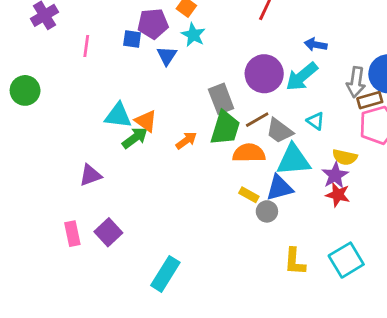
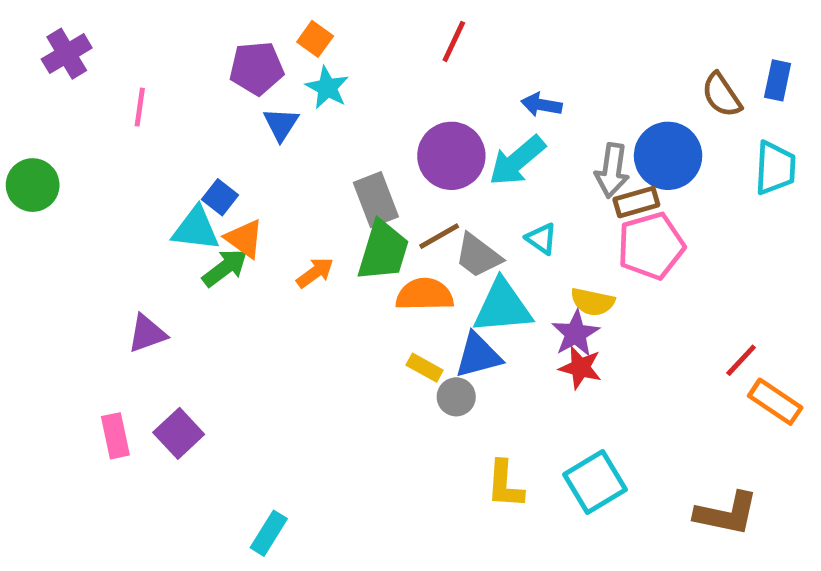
blue square: (132, 39) -> (220, 197), moved, turned 30
cyan rectangle: (165, 274) -> (269, 533), moved, size x0.7

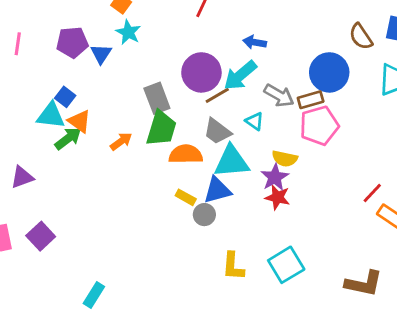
purple pentagon: (257, 68) -> (72, 42), moved
gray arrow: (612, 170) -> (279, 95), moved, turned -68
brown line: (439, 236) -> (217, 95), moved

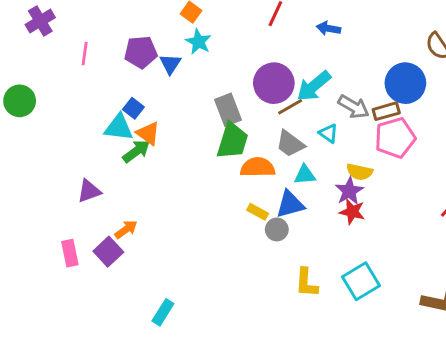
blue arrow: (255, 42) -> (329, 28), moved
orange arrow: (121, 141) -> (126, 229), moved
cyan triangle: (232, 161) -> (305, 175), size x0.6

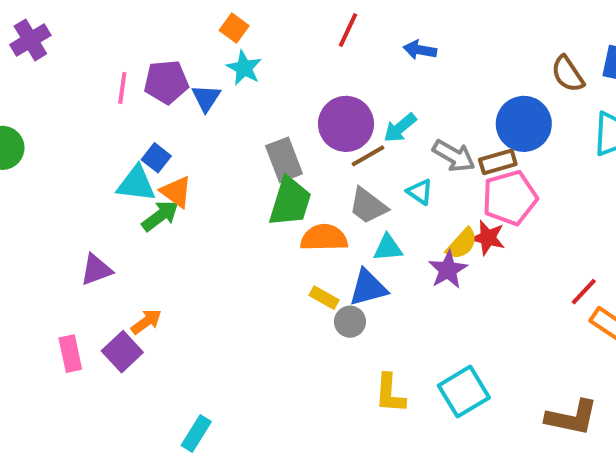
pink line: (85, 54) -> (122, 88), moved
cyan arrow: (314, 86) -> (400, 128), size x0.7
yellow semicircle: (360, 172) -> (462, 244), turned -60
red star: (352, 212) -> (488, 238), moved

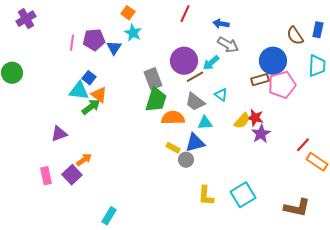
gray arrow: (454, 156) -> (228, 45), moved
pink pentagon: (510, 198) -> (282, 85), moved
purple star: (448, 270) -> (261, 134), moved

